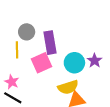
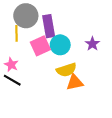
gray circle: (27, 32) -> (26, 16), size x1.5
cyan circle: (74, 63) -> (60, 45), moved

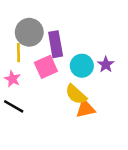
cyan circle: (60, 45) -> (82, 66), moved
pink star: (11, 65) -> (13, 79), moved
yellow semicircle: (66, 70) -> (76, 94), turned 60

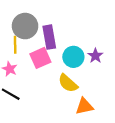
orange triangle: (85, 109) -> (84, 106), moved

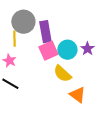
pink square: (40, 58) -> (48, 51), moved
orange triangle: (84, 106) -> (77, 95), turned 48

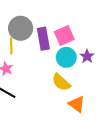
pink square: (48, 51) -> (64, 36), moved

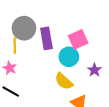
pink square: (64, 36) -> (78, 39), moved
purple star: (87, 56) -> (94, 70), moved

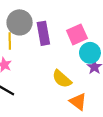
cyan circle: (69, 57) -> (90, 53), moved

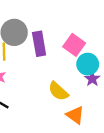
pink square: (77, 34) -> (74, 45), turned -30

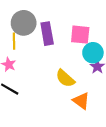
pink square: (74, 45) -> (80, 35), turned -30

